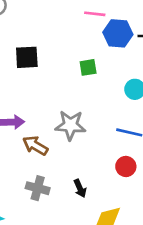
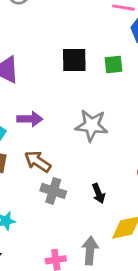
black square: (27, 57) -> (74, 60), moved
brown arrow: (35, 146) -> (38, 162), moved

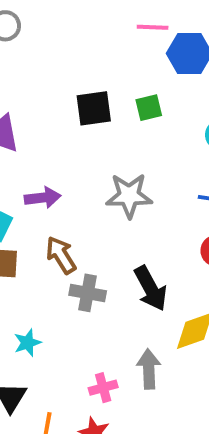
brown arrow: (38, 162) -> (61, 255), turned 32
black arrow: (98, 193) -> (151, 288), size x1.6

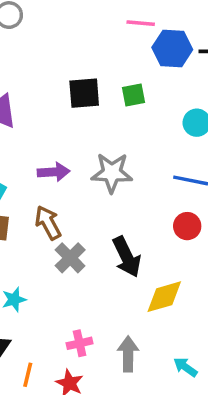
purple arrow: (43, 198) -> (54, 172), moved
gray cross: (88, 293) -> (70, 258), turned 32
gray arrow: (149, 369) -> (128, 354), moved

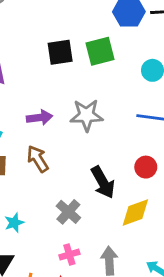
green square: (134, 95) -> (100, 51), size x1.5
red circle: (187, 226) -> (146, 167), moved
gray cross: (70, 258) -> (68, 212), moved

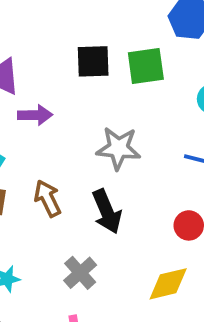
purple arrow: (40, 118) -> (35, 115), moved
black arrow: (103, 182) -> (107, 211), moved

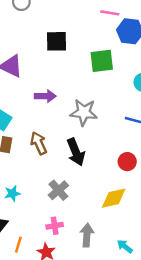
black square: (93, 61) -> (57, 41), moved
purple arrow: (35, 115) -> (45, 96), moved

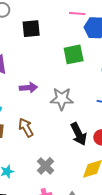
black square: (57, 41) -> (31, 29), moved
black arrow: (76, 152) -> (79, 134), moved

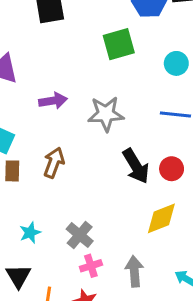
brown arrow: (26, 128) -> (54, 163), turned 54
gray cross: (46, 166) -> (80, 235), moved

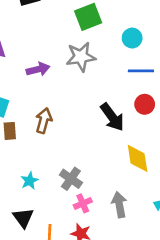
cyan circle: (176, 63) -> (132, 38), moved
gray star: (106, 114) -> (81, 57), moved
red circle: (172, 169) -> (145, 104), moved
yellow diamond: (161, 218) -> (138, 158), turned -72

